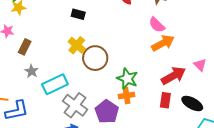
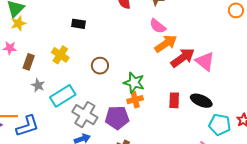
yellow cross: (77, 45) -> (60, 55), moved
brown circle: (95, 58) -> (100, 66), size x0.7
pink triangle: (200, 65) -> (205, 61), size x1.5
red arrow: (173, 76) -> (183, 58), moved
purple pentagon: (107, 112) -> (117, 118), turned -30

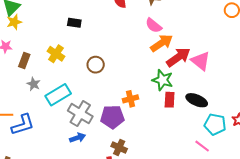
green star: (134, 83) -> (163, 80), moved

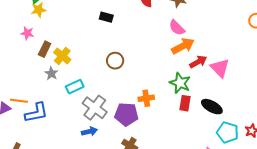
black rectangle: (74, 23) -> (106, 17), moved
yellow cross: (56, 54) -> (62, 56), moved
red arrow: (178, 57) -> (198, 62), size x0.7
cyan rectangle: (58, 95) -> (75, 87), size x0.7

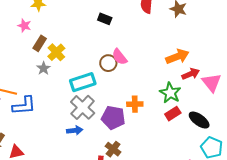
pink semicircle: (177, 28) -> (120, 57), moved
cyan rectangle: (75, 87) -> (83, 82), moved, size x1.4
red rectangle: (185, 103) -> (173, 114), turned 42

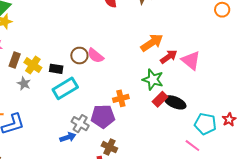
black rectangle: (105, 19) -> (56, 69), moved
brown circle: (108, 63) -> (79, 56), moved
gray cross: (83, 107) -> (80, 124), moved, size x0.7
black ellipse: (199, 120) -> (175, 102), moved

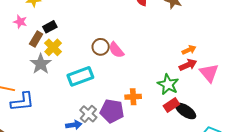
orange arrow: (152, 43) -> (189, 50), moved, size x0.6
black rectangle: (56, 69) -> (50, 27), moved, turned -48
gray star: (24, 84) -> (41, 64), size x1.5

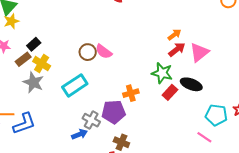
brown rectangle: (36, 39) -> (23, 59), turned 35
pink triangle: (209, 73) -> (199, 52), turned 45
black ellipse: (186, 111) -> (191, 84), moved

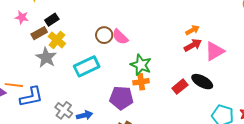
green star: (162, 73) -> (141, 65), moved
gray cross: (91, 120) -> (64, 110), moved

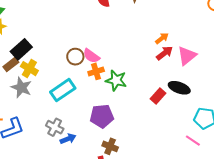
black rectangle: (52, 20) -> (21, 49), size x1.5
orange cross: (141, 82) -> (96, 71), moved
gray cross: (64, 110) -> (55, 127), moved

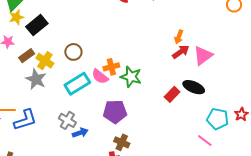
orange arrow: (162, 38) -> (179, 37), turned 144
black rectangle: (21, 49) -> (37, 25), moved
pink semicircle: (91, 56) -> (100, 76), moved
brown circle: (75, 57) -> (73, 52), moved

